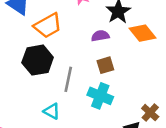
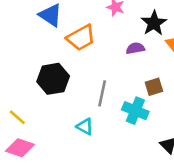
black hexagon: (38, 60) -> (53, 79), moved
brown square: (105, 65) -> (154, 87), moved

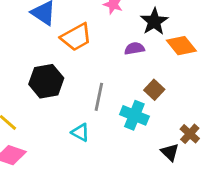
brown square: (154, 87) -> (154, 90), turned -30

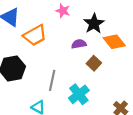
brown square: (154, 90) -> (94, 63), moved
cyan cross: (134, 115) -> (79, 94), turned 30

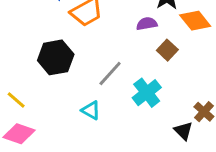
gray line: (52, 80) -> (110, 74), turned 30

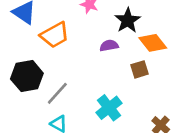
brown square: (167, 50) -> (140, 69), moved, turned 30
gray line: (110, 74) -> (57, 93), moved

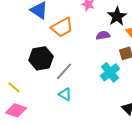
cyan cross: (109, 108) -> (110, 72), moved

